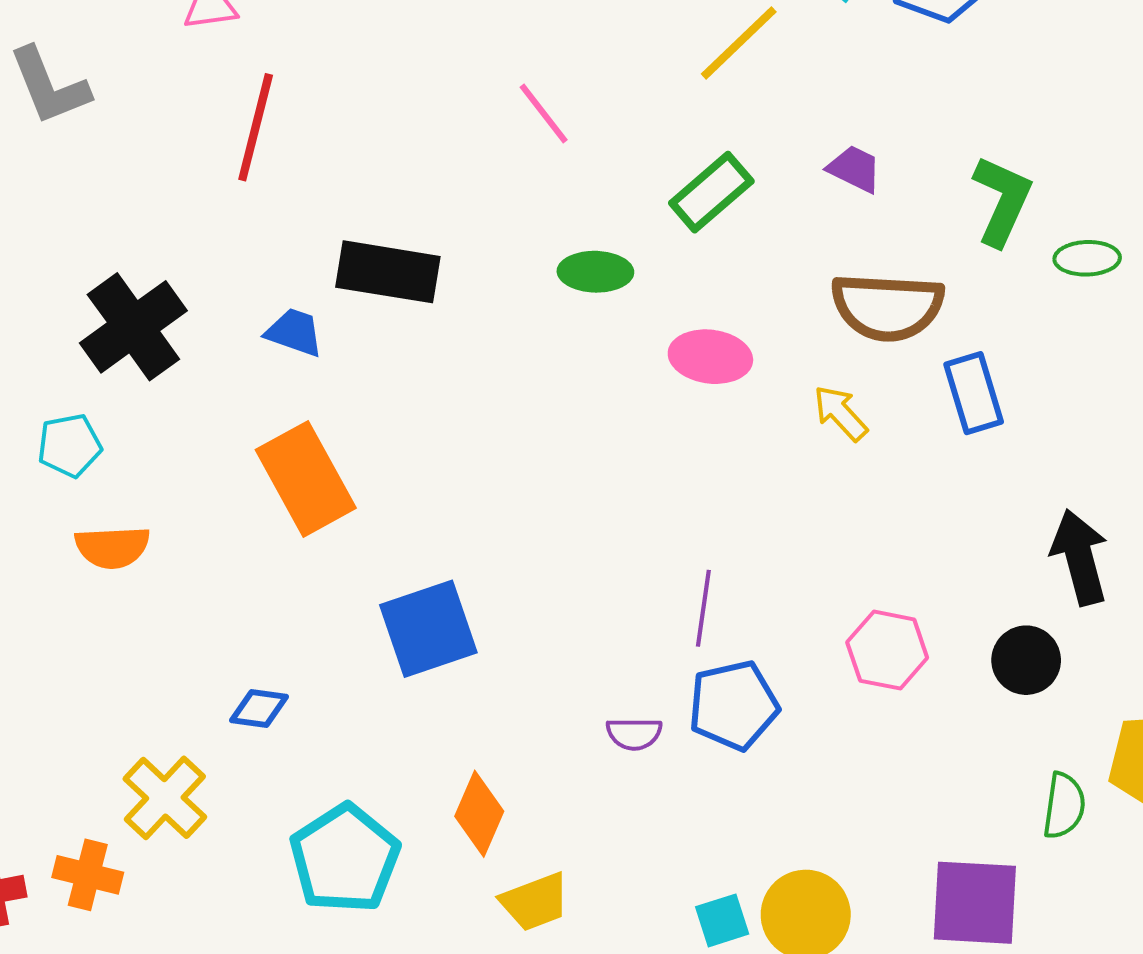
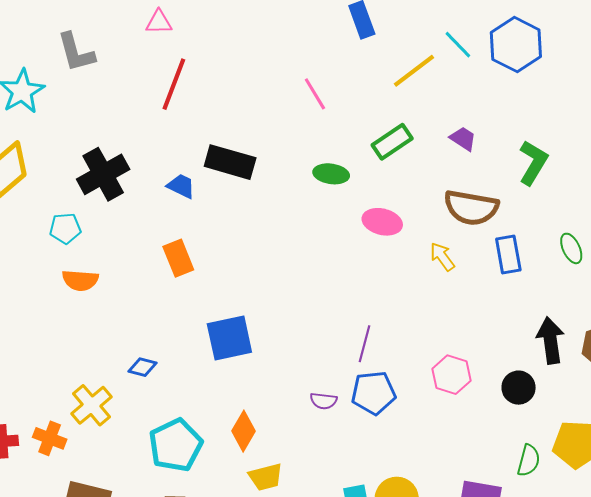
green ellipse: (1087, 258) -> (571, 248), moved, turned 60
orange rectangle: (306, 479) -> (178, 258), size x0.7

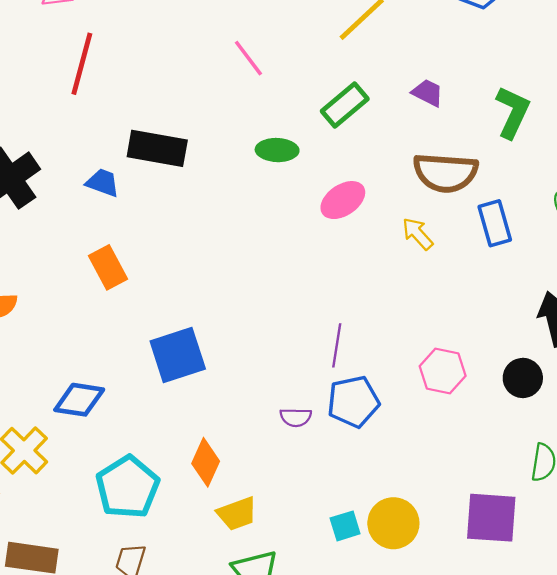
pink ellipse: (382, 222) -> (343, 200), turned -42
blue diamond: (142, 367) -> (79, 400), size x1.5

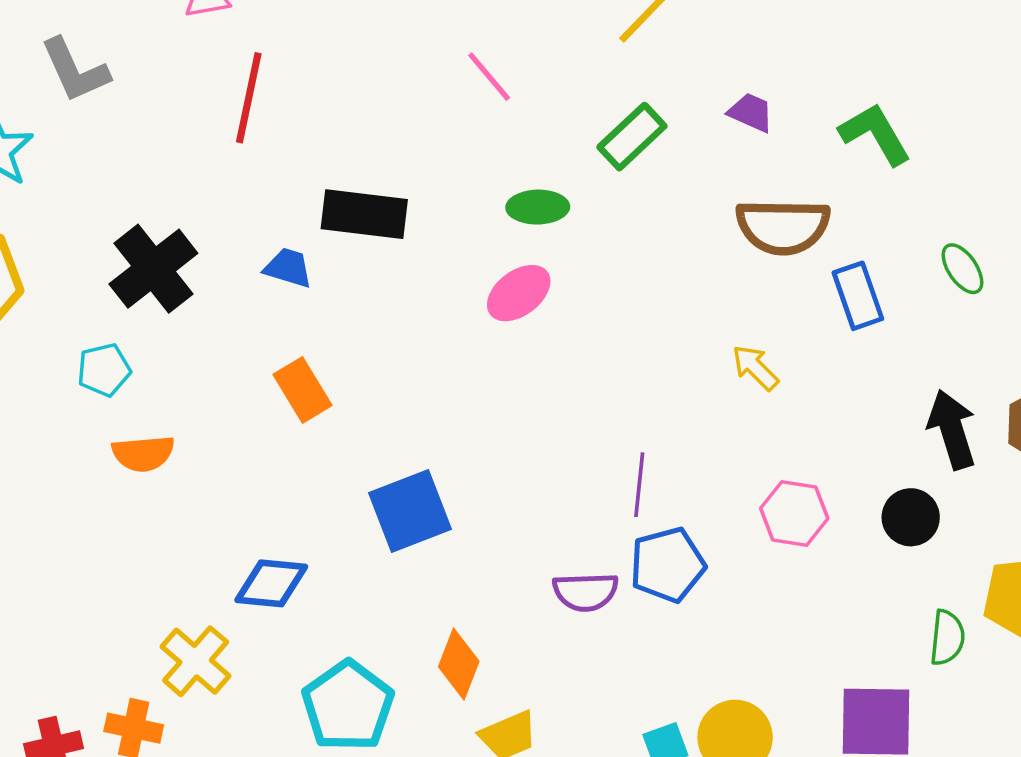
green L-shape: (513, 112) -> (875, 134), turned -52
pink ellipse: (343, 200) -> (519, 293), moved
yellow arrow: (418, 234) -> (755, 368), moved
purple semicircle: (296, 417) -> (586, 592), size x1.4

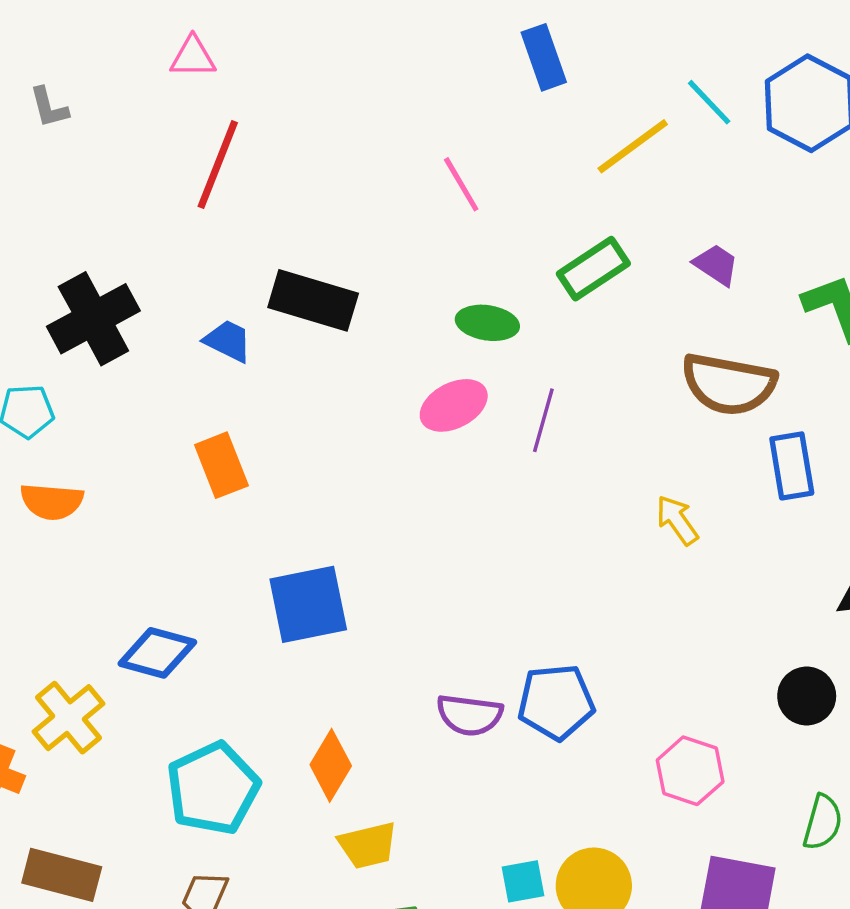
gray L-shape: (75, 70) -> (49, 107), size x0.6
purple line: (639, 485) -> (543, 420), moved
pink hexagon: (794, 513) -> (690, 771), moved

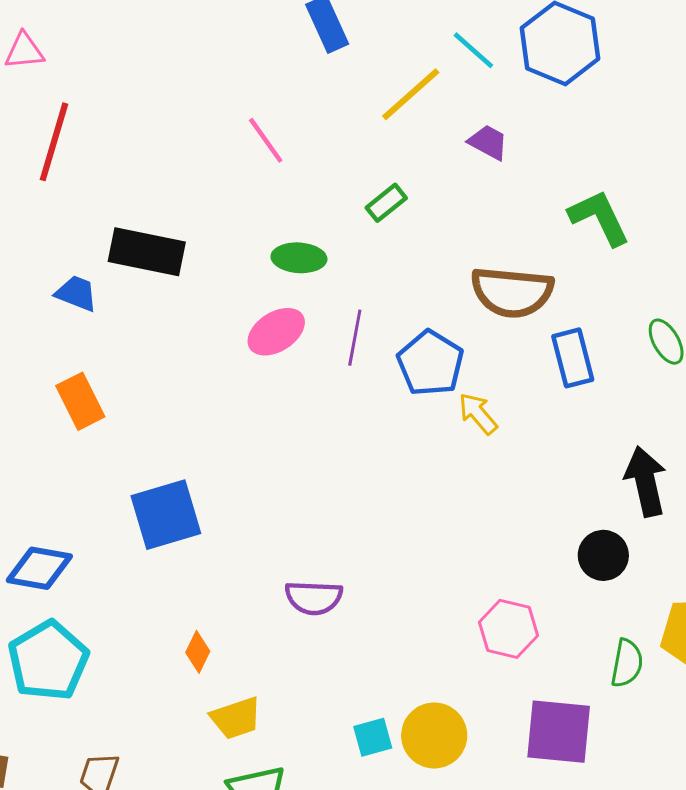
purple trapezoid: (716, 265) -> (488, 142), moved
green rectangle: (593, 269) -> (386, 203), size x0.7
blue pentagon: (556, 702) -> (430, 363), moved, turned -30
orange diamond: (331, 765) -> (198, 652), size x0.7
cyan pentagon: (213, 788) -> (48, 661), moved

